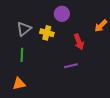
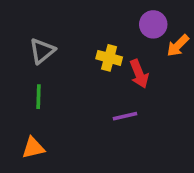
purple circle: (62, 14) -> (153, 24), moved
yellow cross: (47, 33) -> (109, 58), moved

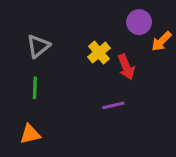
yellow cross: (109, 58) -> (99, 53), turned 35

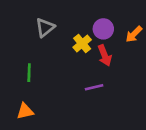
purple circle: (139, 22) -> (103, 29), moved
gray triangle: (38, 46) -> (45, 28), moved

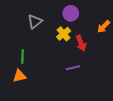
purple circle: (103, 29) -> (71, 13), moved
orange triangle: (25, 111) -> (19, 76), moved

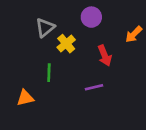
yellow cross: (64, 34) -> (66, 44), moved
green line: (22, 56) -> (49, 73), moved

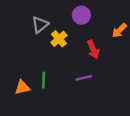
green line: (49, 73) -> (44, 80), moved

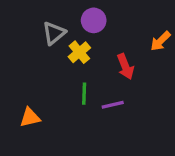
purple circle: (81, 15) -> (94, 20), moved
green line: (44, 80) -> (84, 94), moved

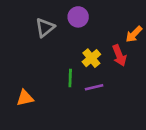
yellow cross: (79, 52) -> (91, 58), moved
red arrow: (125, 67) -> (119, 55), moved

